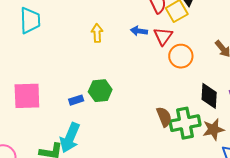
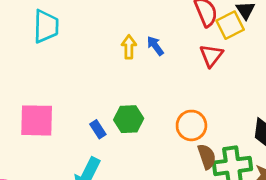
blue arrow: (139, 31) -> (155, 46), moved, turned 42
orange circle: (181, 56) -> (191, 125), moved
blue rectangle: (76, 100) -> (98, 129), turned 72

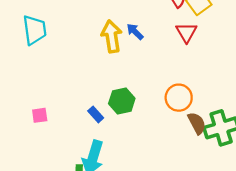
yellow arrow: (129, 47) -> (112, 36), size x1.5
pink square: (37, 120) -> (40, 115), size x0.5

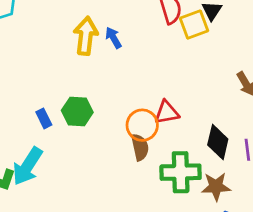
red triangle: (186, 32) -> (167, 112), moved, turned 35
brown semicircle: (197, 123) -> (140, 147), moved

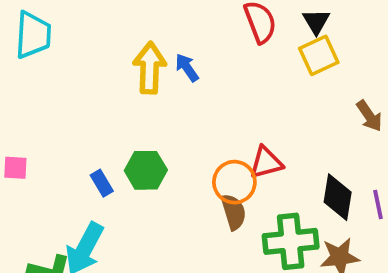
yellow square: (194, 25) -> (319, 55), moved

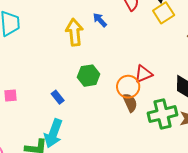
blue arrow: (187, 68) -> (100, 20), moved
green hexagon: (146, 170) -> (89, 76), moved

